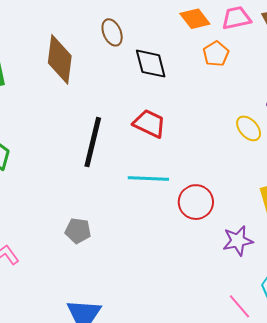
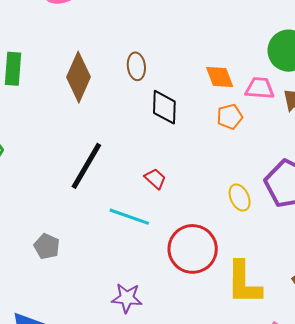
red trapezoid: (149, 124) -> (155, 179), moved, size x0.7
red circle: (196, 202) -> (193, 249), moved, size x1.4
purple star: (238, 241) -> (127, 298), moved

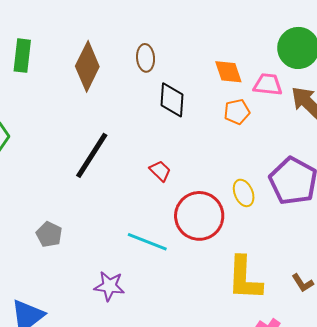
cyan line: (129, 217) -> (147, 242), moved
red circle: (193, 249) -> (199, 216), moved
purple star: (127, 298) -> (109, 286), moved

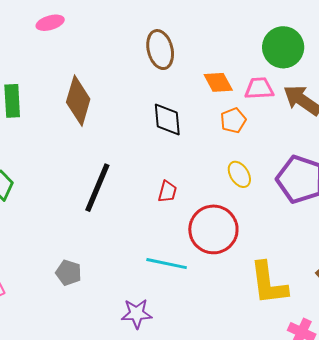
brown ellipse: (146, 58) -> (160, 50), moved, size x1.4
red trapezoid: (160, 171) -> (167, 192), turned 70
yellow ellipse: (244, 193) -> (239, 174), moved

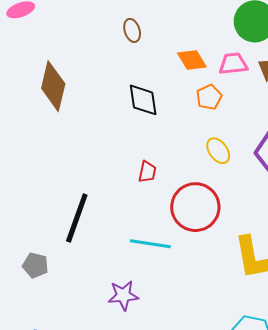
brown ellipse: (160, 50) -> (132, 30), size x0.6
black line: (97, 188) -> (77, 218), moved
gray pentagon: (69, 273) -> (35, 265), moved

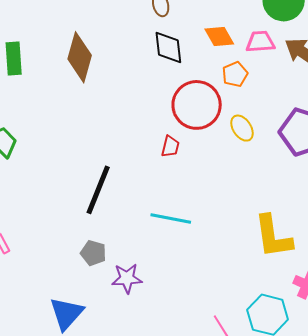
black diamond: (143, 100) -> (168, 47), moved
red circle: (195, 207) -> (197, 105), moved
gray pentagon: (35, 265) -> (93, 253), moved
purple star: (123, 295) -> (127, 278), moved

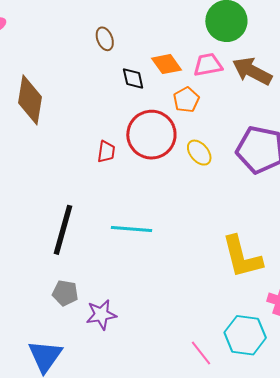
black diamond: (168, 47) -> (133, 78), moved, size x0.7
red trapezoid: (170, 146) -> (106, 152), moved
cyan line: (171, 218) -> (131, 229), moved

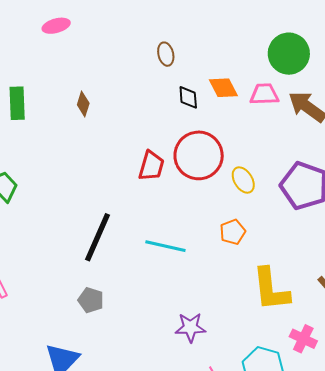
brown diamond: (30, 100) -> (83, 104), size x0.5
orange pentagon: (186, 100) -> (233, 232), moved
red trapezoid: (106, 152) -> (151, 166), size x1.4
purple star: (101, 315) -> (190, 327), moved

